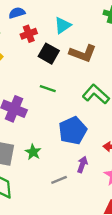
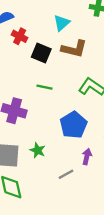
cyan triangle: (63, 25) -> (62, 23), moved
red cross: (29, 34) -> (20, 36), turned -35

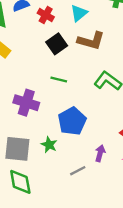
red cross: (20, 36) -> (46, 15), moved
black square: (41, 53) -> (57, 44), turned 30
blue pentagon: (74, 125) -> (72, 121), moved

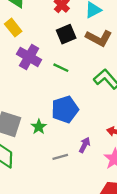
purple cross: (26, 103) -> (29, 57), moved

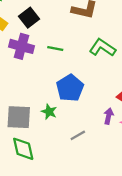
black square: (66, 34) -> (29, 18), moved
purple arrow: (85, 145) -> (109, 116), moved

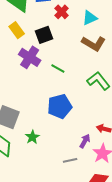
green star: (49, 112) -> (32, 137), moved
gray line: (78, 135) -> (70, 160), moved

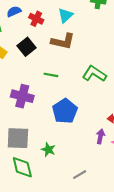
brown L-shape: (94, 43) -> (63, 41), moved
purple cross: (30, 57) -> (22, 96), moved
gray line: (70, 160) -> (80, 175), moved

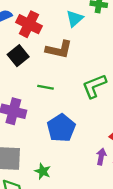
cyan triangle: (65, 15) -> (75, 19), moved
red cross: (36, 19) -> (29, 24), size x1.5
green L-shape: (94, 74) -> (94, 86), turned -55

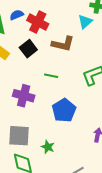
cyan triangle: (75, 19) -> (85, 22), moved

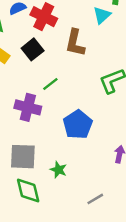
brown L-shape: (63, 44) -> (75, 43), turned 90
green line: (51, 76) -> (50, 84), moved, turned -48

